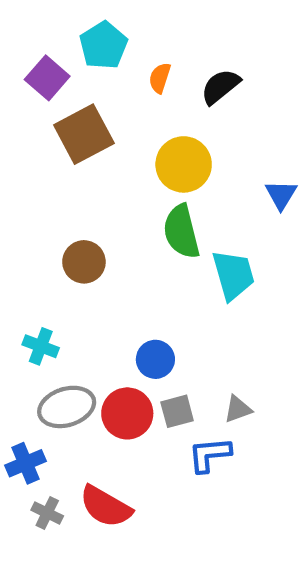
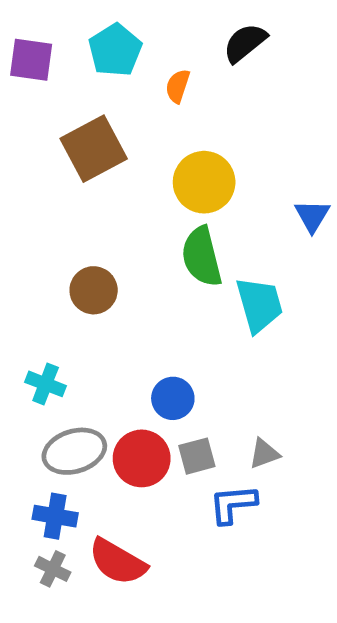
purple square: (47, 78) -> (31, 60), moved, turned -33
black semicircle: (220, 87) -> (245, 43), moved
blue cross: (26, 463) -> (55, 516), moved, turned 33

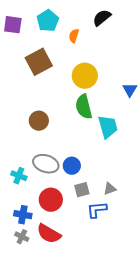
cyan cross: (46, 384) -> (19, 176), moved
gray ellipse: (74, 451) -> (46, 164), moved, turned 35
red circle: (142, 458) -> (51, 200), moved

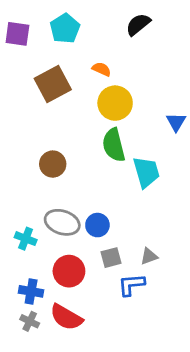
orange semicircle: (74, 36) -> (102, 69), moved, turned 96

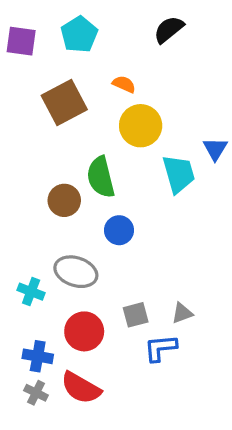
green semicircle: (114, 145) -> (101, 177), moved
cyan trapezoid: (146, 172) -> (179, 174), moved
blue circle: (97, 225) -> (119, 230), moved

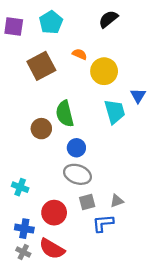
yellow circle: (141, 126) -> (104, 71), moved
gray ellipse: (76, 272) -> (77, 174), moved

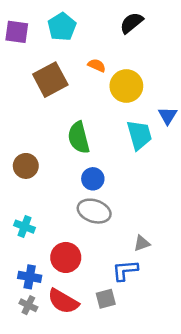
brown circle: (41, 129) -> (26, 166), moved
gray square: (87, 202) -> (106, 299), moved

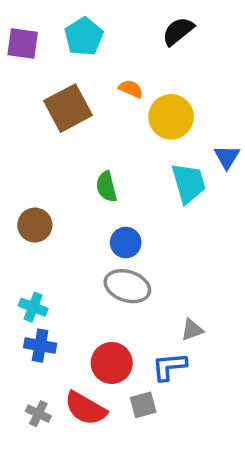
green semicircle: (79, 138) -> (106, 187), size x0.7
red circle: (66, 257) -> (112, 363), moved
blue cross: (30, 277) -> (40, 346), moved

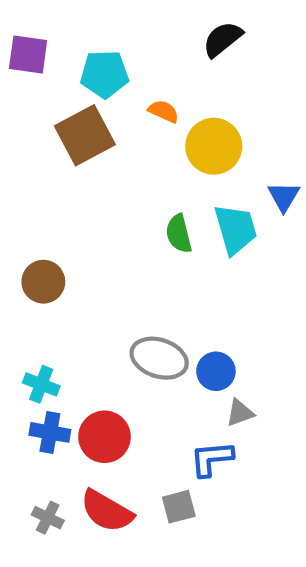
cyan pentagon: (84, 36) -> (105, 74), moved, turned 30
green semicircle: (106, 187) -> (179, 234), moved
blue circle: (126, 243) -> (216, 371), moved
red circle: (112, 363) -> (105, 437), moved

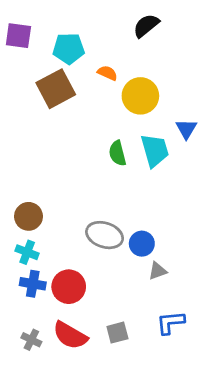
brown circle: (43, 282) -> (29, 216), moved
blue L-shape: (212, 459) -> (171, 323), moved

